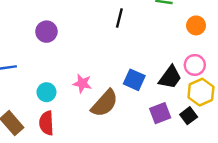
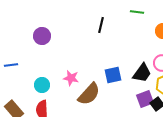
blue square: (134, 80) -> (113, 75), turned -36
purple square: (160, 113) -> (145, 99), moved

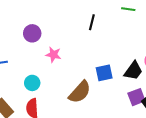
pink star: (71, 78) -> (53, 55), moved

